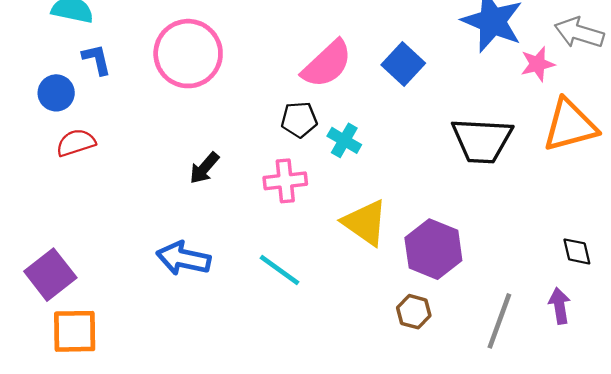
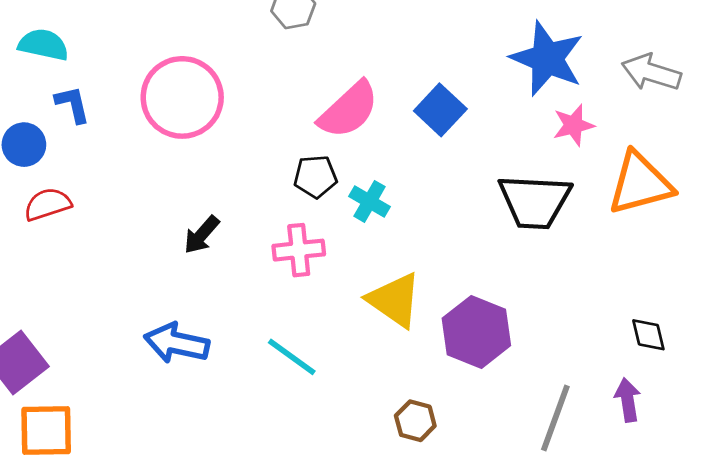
pink star: (538, 64) -> (574, 125), moved
brown hexagon: (414, 312) -> (415, 421), moved

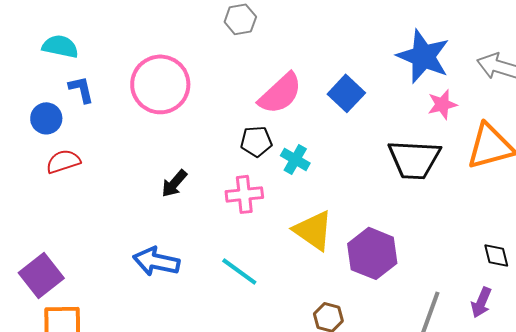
purple arrow: (628, 400) -> (481, 302), turned -148

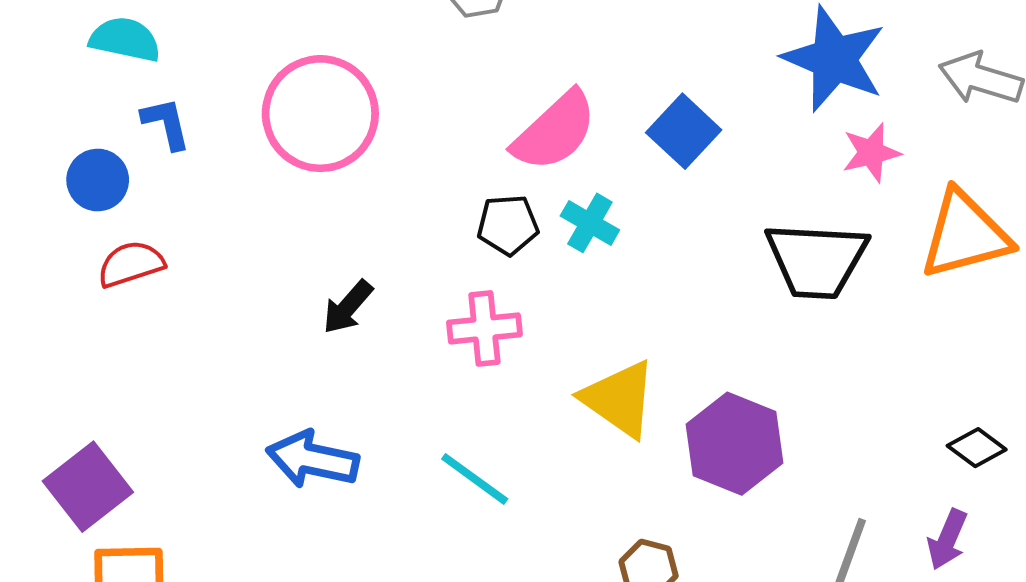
cyan cross: (295, 159) -> (590, 223), moved
black diamond: (496, 255) -> (977, 448), turned -40

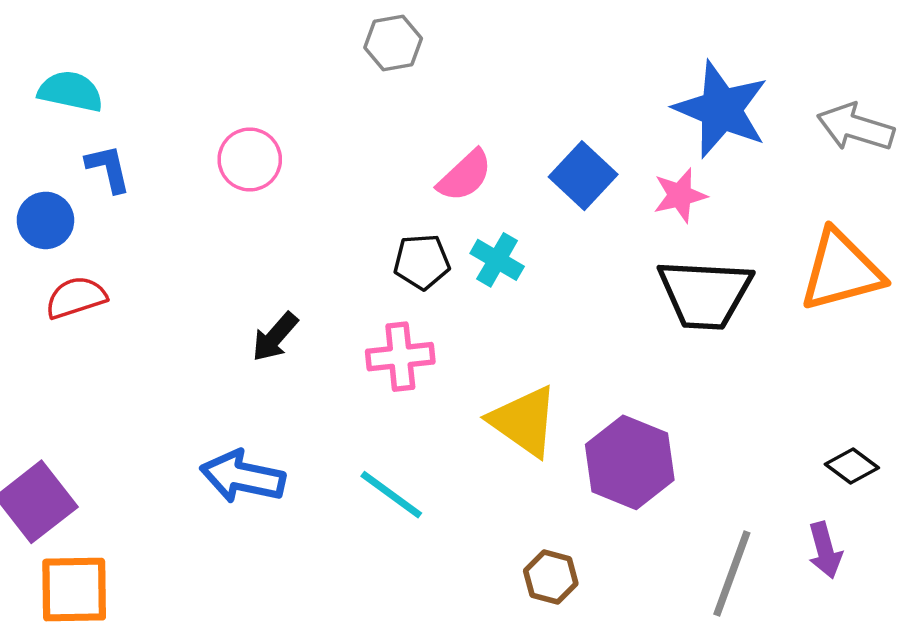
pink circle: (320, 114) -> (250, 160), size x0.6
pink semicircle: (555, 131) -> (465, 176), size x0.7
pink star: (871, 153) -> (680, 195), moved
purple arrow: (947, 539) -> (825, 550), turned -38

